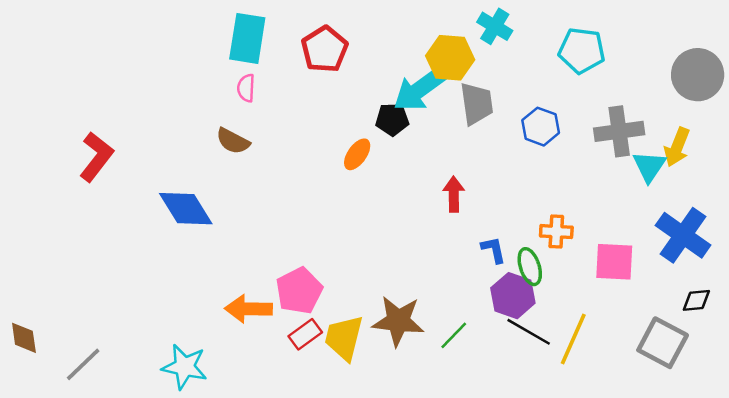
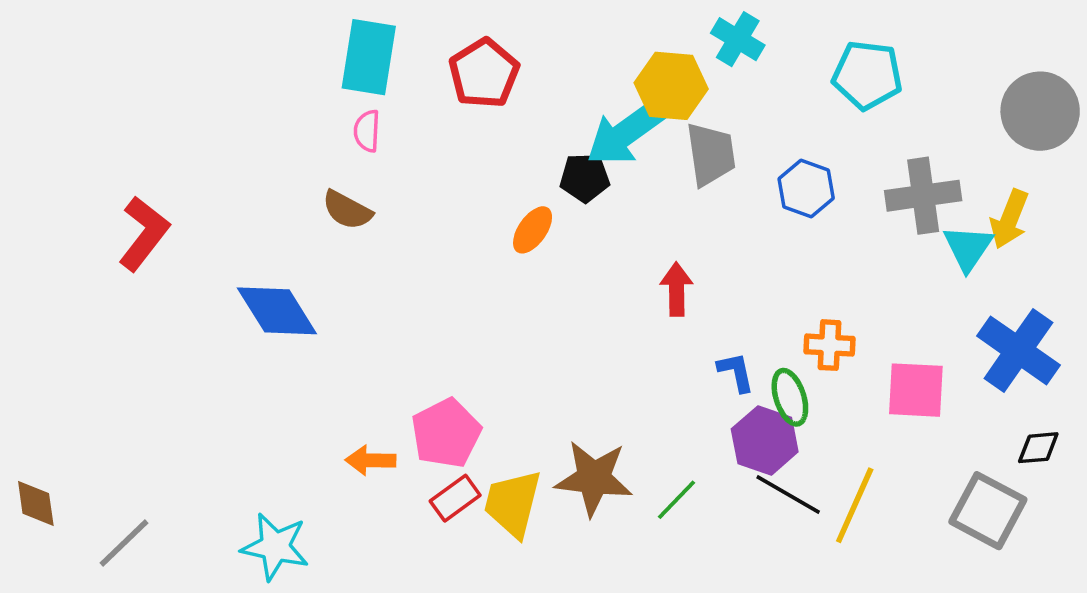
orange arrow: (249, 309) -> (371, 460), size x0.7

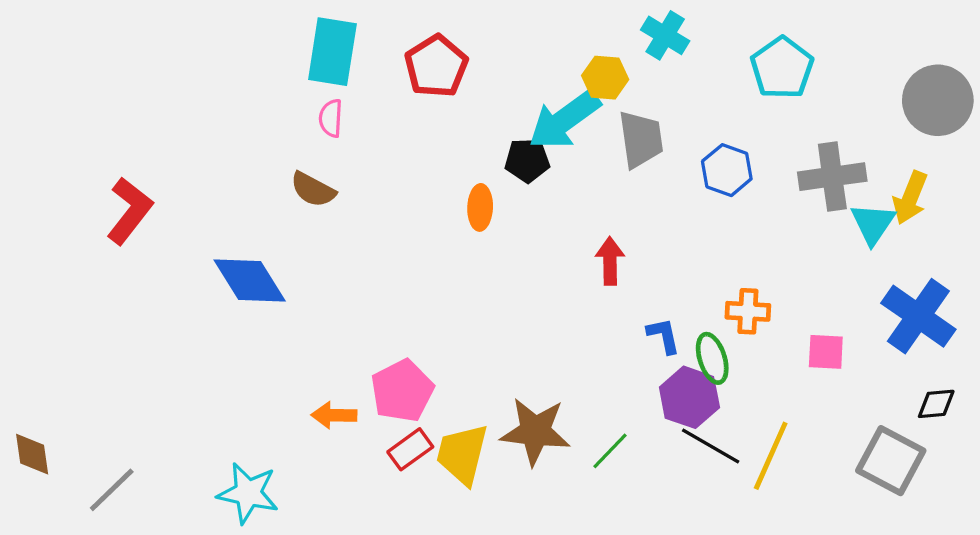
cyan pentagon: (867, 75) -> (782, 68), turned 30
yellow hexagon: (671, 86) -> (605, 78), size x0.7
orange ellipse: (533, 230) -> (480, 207), turned -33
pink square: (916, 390) -> (826, 352), size x0.7

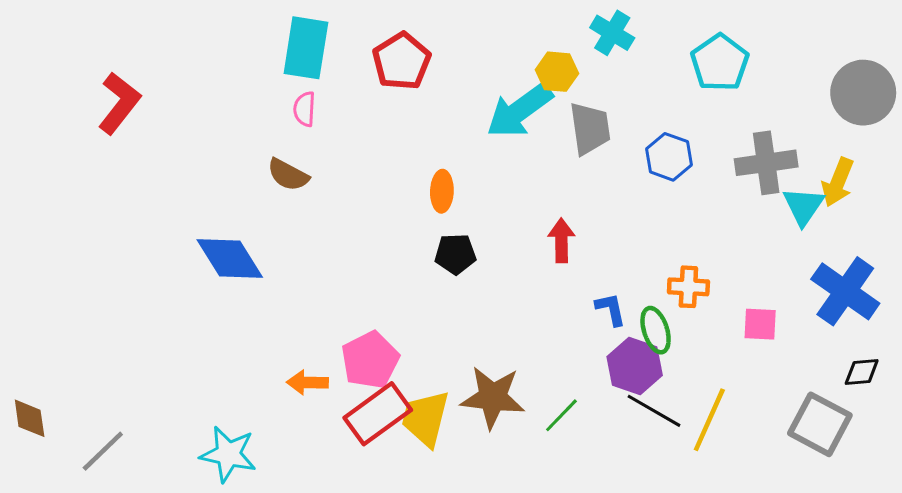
black pentagon: (527, 160) -> (455, 254), moved
red L-shape: (130, 211) -> (119, 103), moved
red rectangle: (410, 449) -> (378, 414), size x1.6

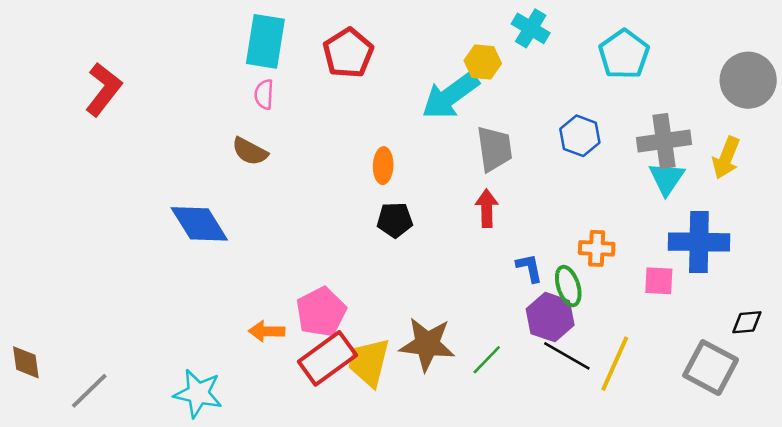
gray trapezoid: (590, 128) -> (494, 149), moved
cyan triangle: (803, 206) -> (667, 179), moved
blue cross: (845, 291) -> (699, 242), moved, turned -34

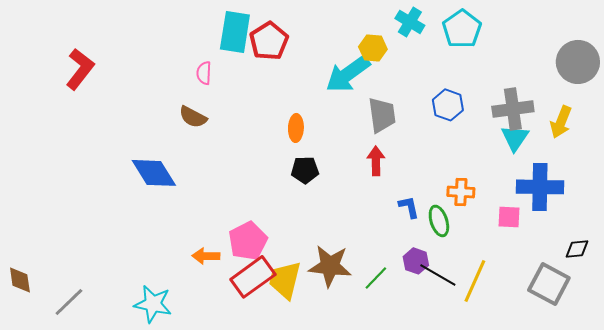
cyan rectangle: (265, 41) -> (235, 32), moved
cyan pentagon: (624, 54) -> (462, 29), moved
purple hexagon: (550, 317) -> (416, 261), moved, size x0.7

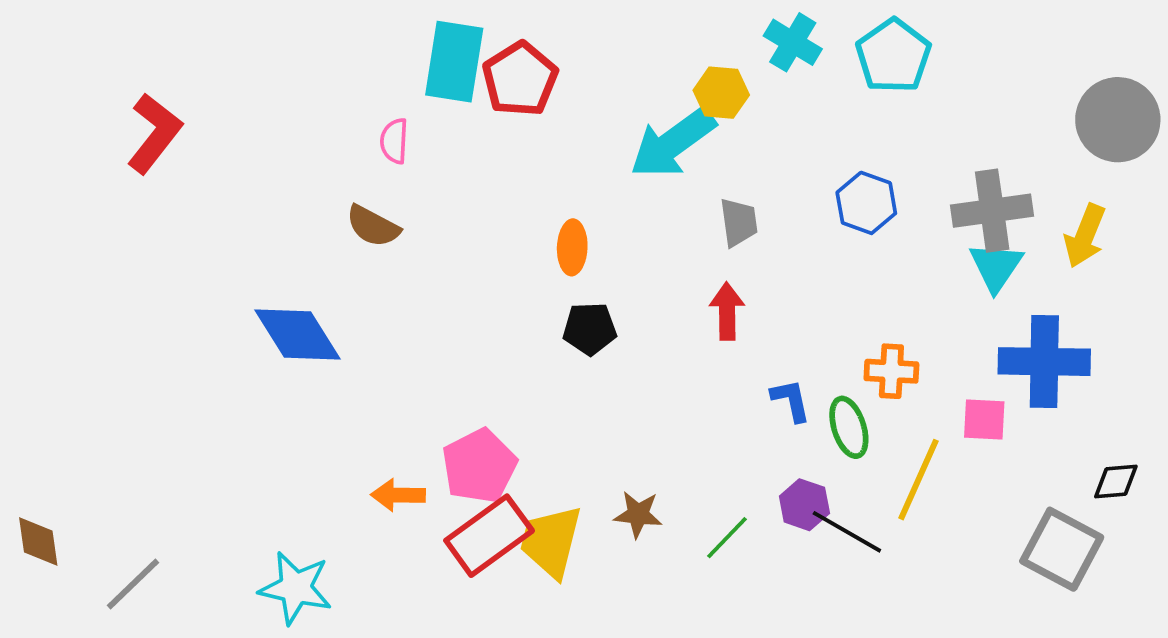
gray trapezoid: (382, 115) -> (739, 222), size x0.7
brown star: (330, 266) -> (638, 514), size x0.6
yellow line: (475, 281) -> (919, 480), moved

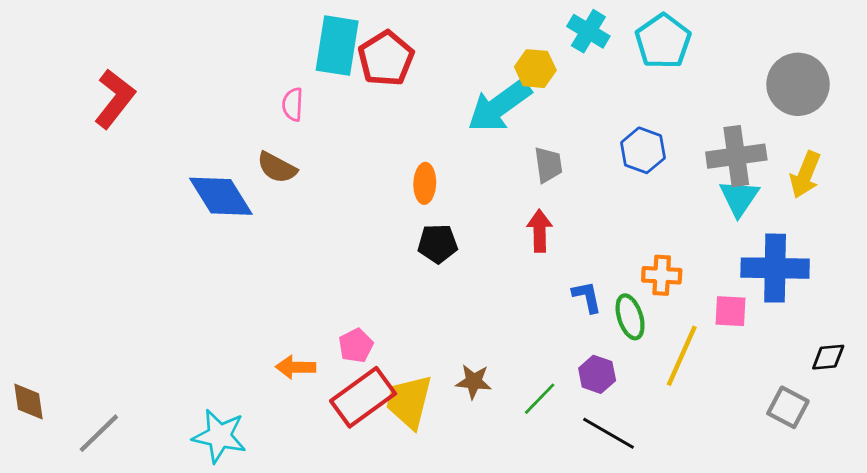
gray circle: (1118, 120) -> (798, 84), moved
blue diamond: (297, 334) -> (221, 196), moved
pink pentagon: (479, 466) -> (356, 346), size x0.6
black line: (847, 532) -> (609, 433), moved
gray square: (1062, 549) -> (788, 407), size x0.7

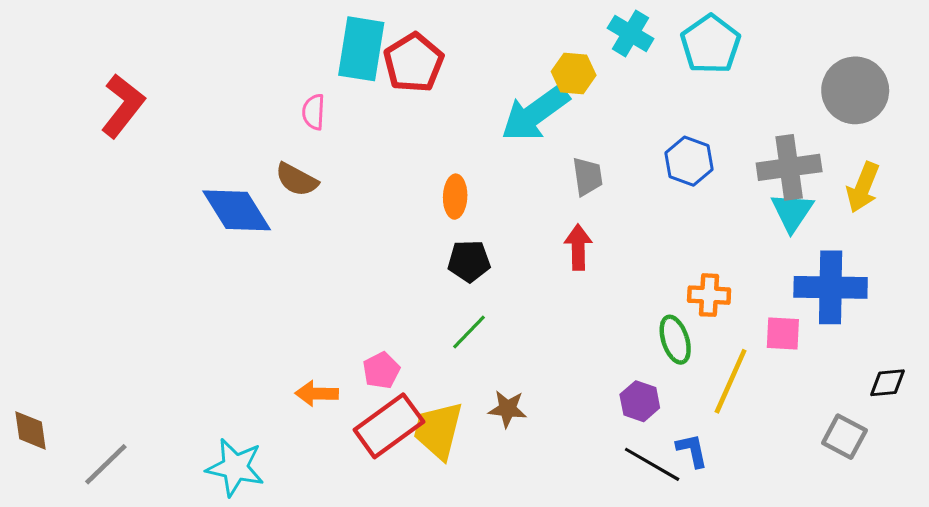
blue L-shape: (587, 297) -> (692, 450), moved
green line: (540, 399) -> (469, 332), moved

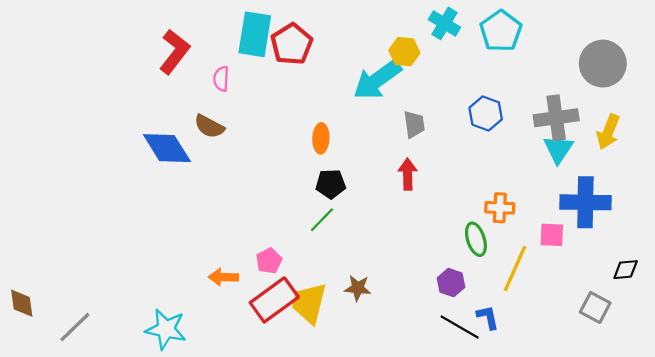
red L-shape: (123, 106) -> (175, 52), moved
green line: (469, 332) -> (322, 220), moved

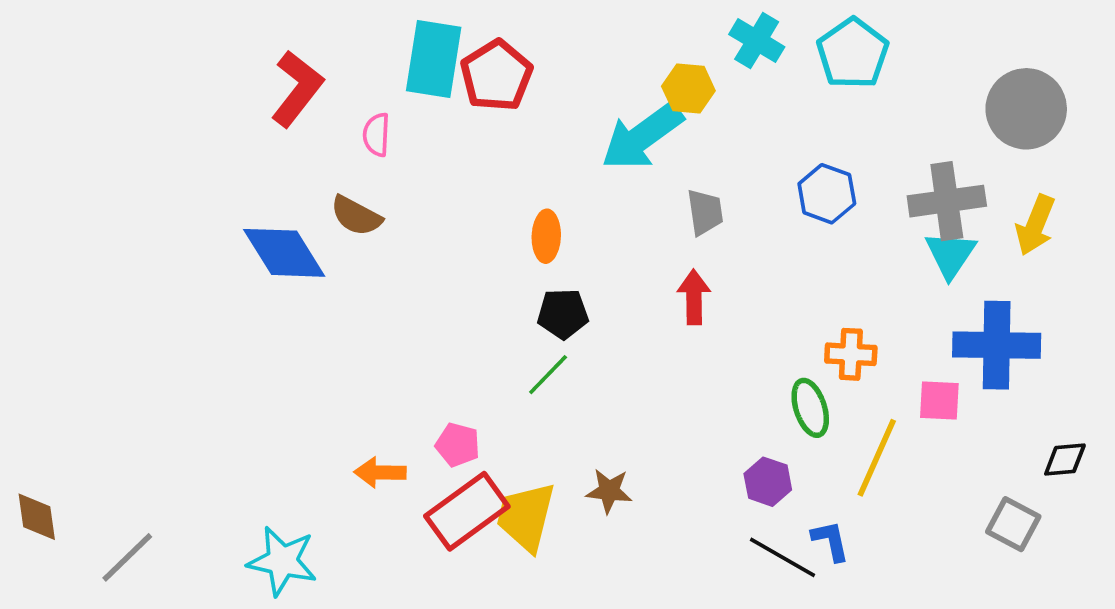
pink pentagon: (269, 261) -> (458, 445), turned -30

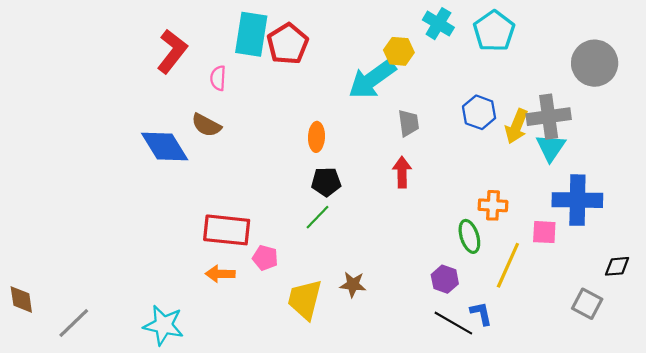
yellow arrow: (1035, 225) -> (517, 126), moved
red rectangle: (467, 511) -> (227, 230), moved, turned 42

